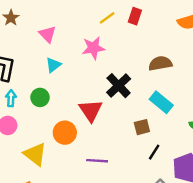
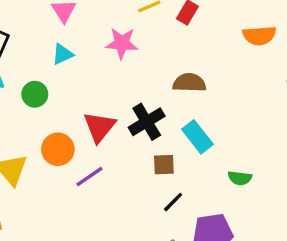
brown semicircle: (160, 63) -> (189, 83), moved
black cross: (119, 86) -> (147, 122), moved
purple line: (97, 161) -> (90, 176), moved, turned -50

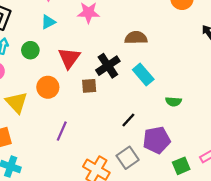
red triangle: (99, 127) -> (69, 58), moved
brown square: (164, 165) -> (89, 86), moved
purple line: (90, 176) -> (62, 131), moved, turned -30

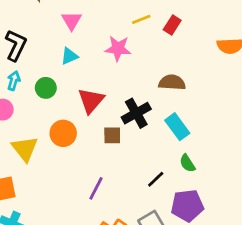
green semicircle: (173, 102) -> (187, 163), moved, turned 49
purple line: (62, 131) -> (96, 188), moved

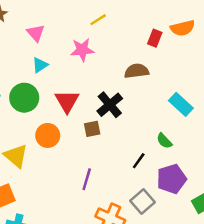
red rectangle: (172, 25) -> (155, 38), moved
green circle: (46, 88) -> (24, 98), size x1.5
cyan rectangle: (177, 127) -> (181, 104), moved

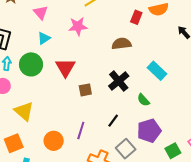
black cross: (110, 105) -> (119, 81), moved
orange circle: (48, 135) -> (54, 141), moved
black line: (139, 161) -> (113, 121), moved

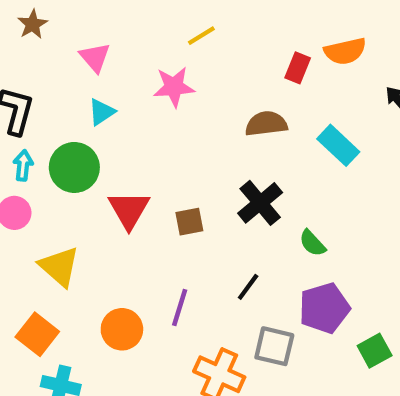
red triangle: (65, 68) -> (129, 210), moved
cyan rectangle: (157, 71) -> (338, 145), moved
orange square: (14, 143) -> (37, 334), turned -30
gray square: (126, 149) -> (274, 346), turned -36

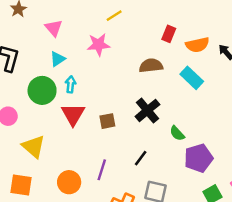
orange semicircle: (345, 51) -> (197, 45), moved
cyan arrow: (23, 165) -> (71, 84), moved
purple pentagon: (324, 308) -> (198, 158), moved
orange square: (37, 334) -> (21, 185), turned -30

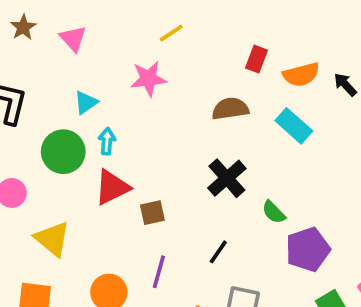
pink triangle: (54, 28) -> (73, 39), moved
red triangle: (73, 114) -> (112, 187), turned 35
brown square: (107, 121) -> (152, 213), moved

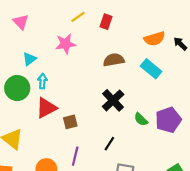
red rectangle: (256, 59) -> (106, 22), moved
purple pentagon: (308, 249) -> (168, 120), moved

